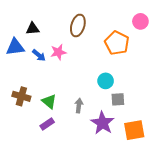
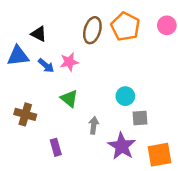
black triangle: (33, 29) -> (39, 34), turned 32
orange pentagon: (117, 43) -> (125, 27), moved
green triangle: (49, 101) -> (69, 99), moved
purple rectangle: (47, 124) -> (56, 147), turned -72

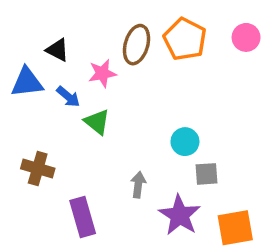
pink star: (69, 62) -> (102, 73), moved
green triangle: (69, 99) -> (97, 122), moved
purple rectangle: (56, 147) -> (83, 217), size x1.5

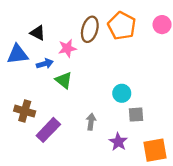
blue arrow: (68, 97) -> (45, 64), turned -56
purple star: (180, 215) -> (118, 142), size x0.7
purple rectangle: (83, 217) -> (48, 130), moved, turned 60

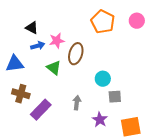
brown ellipse: (90, 29) -> (76, 54), moved
blue triangle: (18, 54) -> (15, 64), moved
blue arrow: (45, 64) -> (38, 46), moved

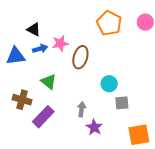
blue triangle: (15, 64) -> (16, 56), moved
green triangle: (54, 68) -> (49, 82), moved
purple star: (100, 120) -> (94, 127), moved

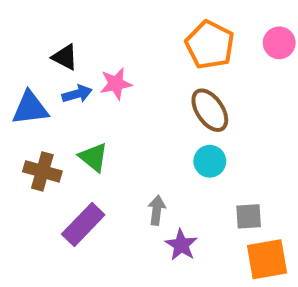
brown ellipse: (80, 57) -> (210, 110), moved, turned -50
brown cross: (22, 100) -> (42, 171), moved
gray square: (122, 103) -> (249, 216), moved

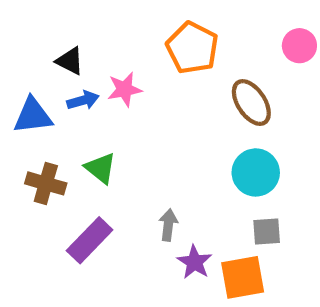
orange pentagon: (210, 45) -> (192, 48), moved
brown ellipse: (210, 110) -> (251, 103), moved
cyan circle: (210, 161) -> (256, 172), moved, size x1.4
orange square: (267, 259) -> (243, 277), moved

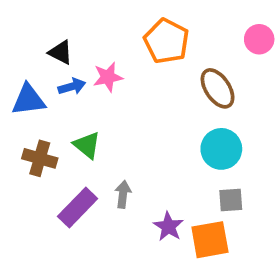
gray arrow: (168, 225) -> (123, 194), moved

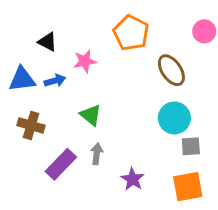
blue arrow: (72, 86) -> (55, 81), moved
green triangle: (87, 145) -> (91, 115), moved
gray square: (231, 200) -> (191, 146), moved
orange square: (210, 240) -> (188, 187), moved

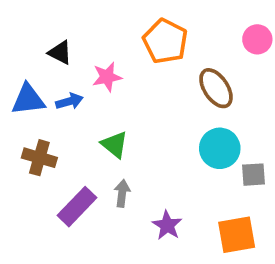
gray square: (191, 146) -> (254, 175), moved

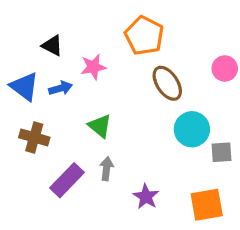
pink circle: (257, 39) -> (225, 68), moved
brown ellipse: (216, 88) -> (167, 83), moved
blue triangle: (28, 99) -> (24, 87), turned 44

